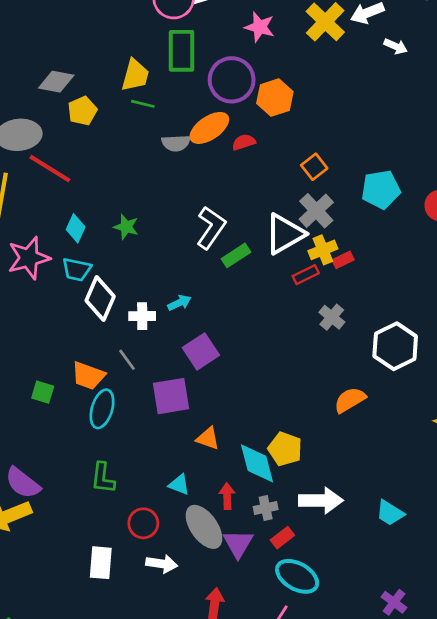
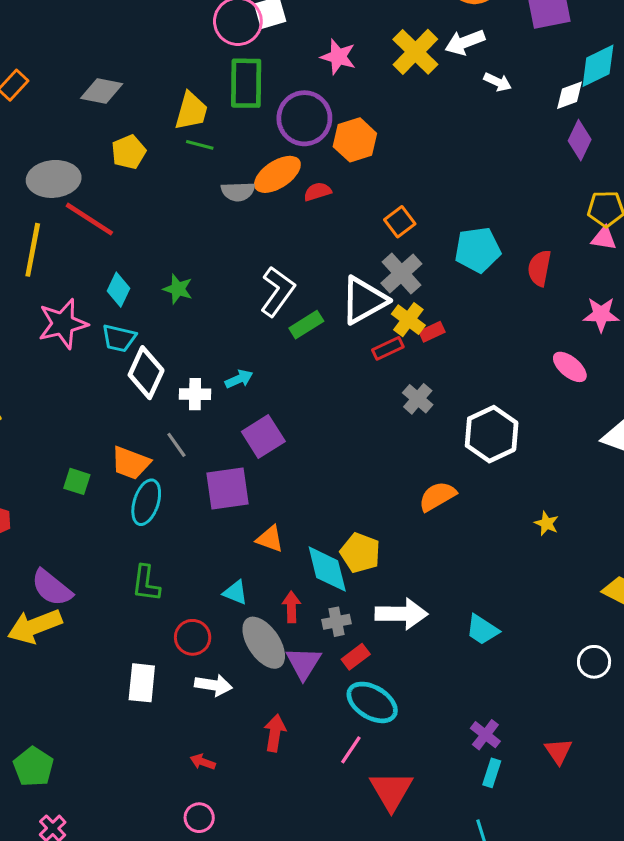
gray diamond: (56, 82) -> (102, 91), moved
yellow cross: (323, 250) -> (408, 320), turned -32

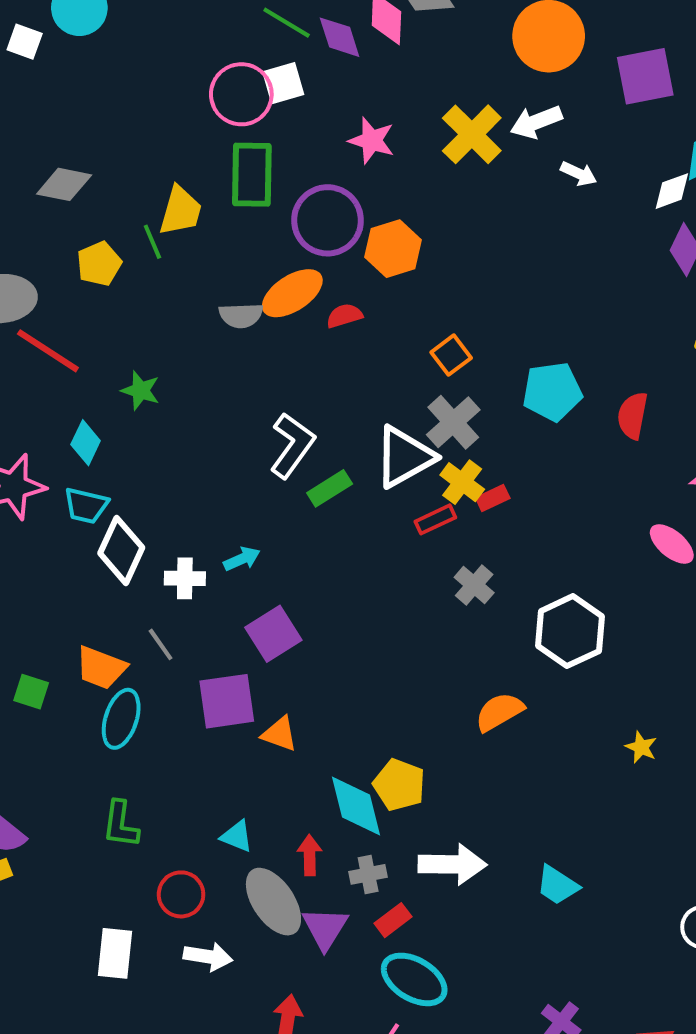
green line: (200, 145) -> (152, 242), moved, turned 52
green star: (178, 289) -> (141, 390), moved
orange triangle: (270, 539) -> (280, 734), moved

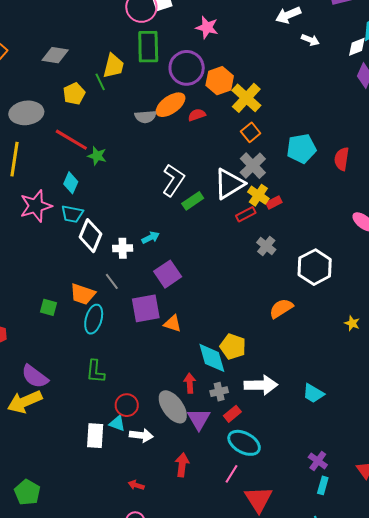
yellow cross: (472, 134) -> (246, 98), moved
red line: (48, 351) -> (71, 140), moved
cyan triangle: (237, 836) -> (117, 423), moved

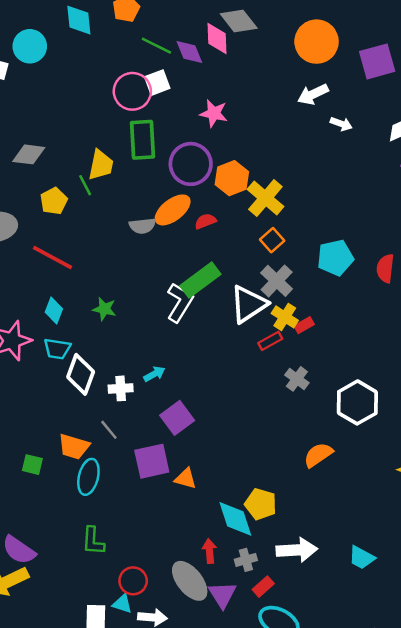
green star: (97, 156) -> (104, 309), moved
green rectangle: (193, 201) -> (200, 280), moved, size x1.5

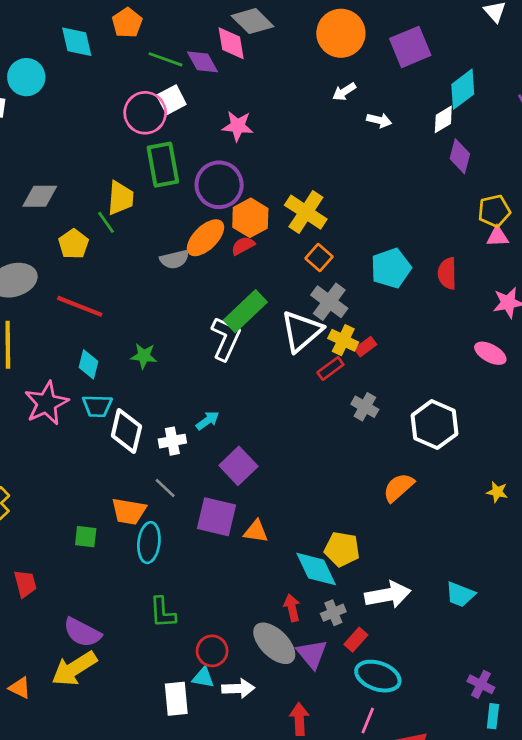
white arrow: (313, 94) -> (344, 92), size x0.7
orange hexagon: (232, 178) -> (250, 218), moved
purple square: (152, 461) -> (217, 517), turned 33

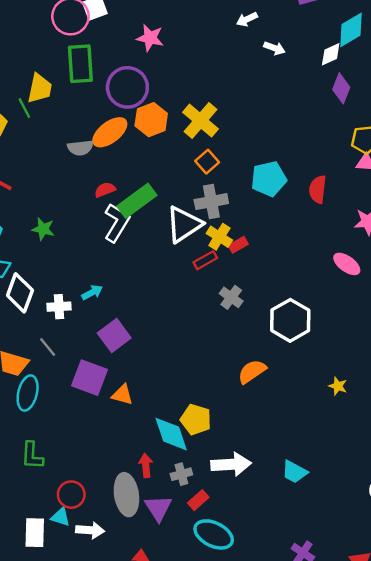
red semicircle: (243, 246) -> (105, 190), moved
gray cross: (329, 302) -> (211, 202), turned 36
gray ellipse: (274, 643) -> (126, 495), turned 30

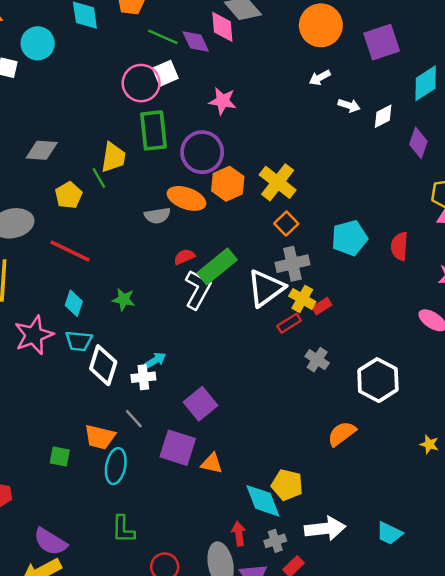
white diamond: (331, 54) -> (383, 116), moved
orange ellipse: (110, 132) -> (186, 198), turned 60
cyan arrow: (92, 292) -> (155, 360), moved

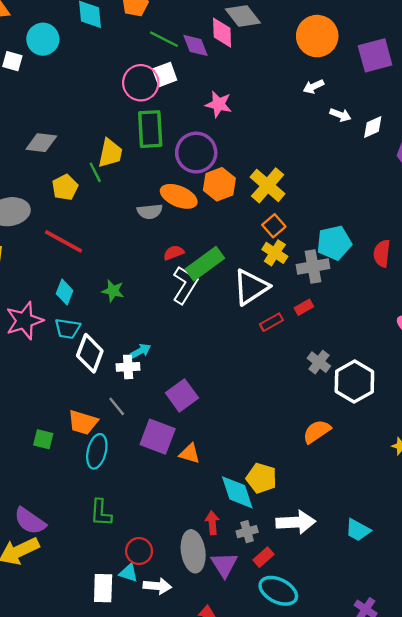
gray cross: (292, 264) -> (313, 267), moved
yellow cross: (302, 299) -> (275, 253), moved
gray cross: (317, 360) -> (319, 362), moved

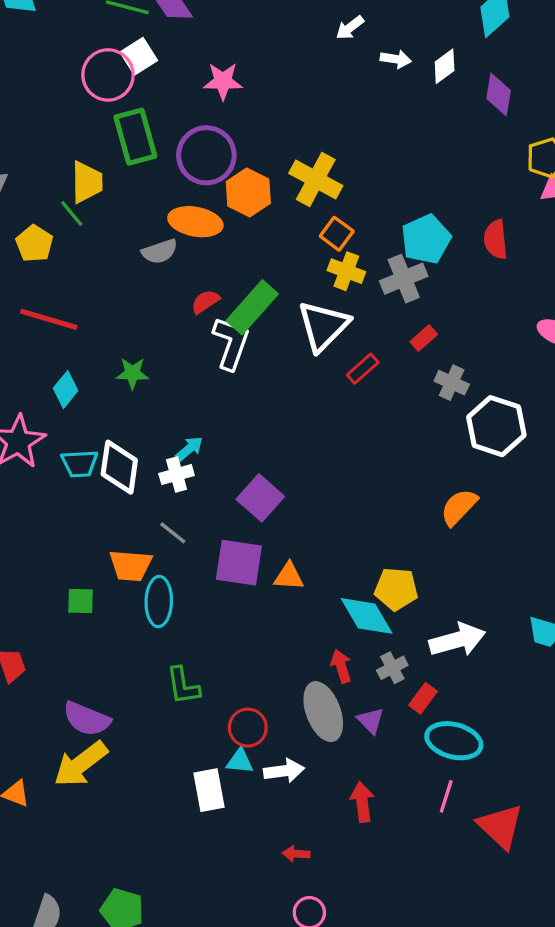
cyan diamond: (65, 292) -> (66, 389), turned 30
red rectangle: (304, 307) -> (424, 338), moved
cyan trapezoid: (68, 329) -> (80, 464), moved
gray cross: (319, 362) -> (452, 383), moved
purple triangle: (224, 565) -> (371, 721), size x0.7

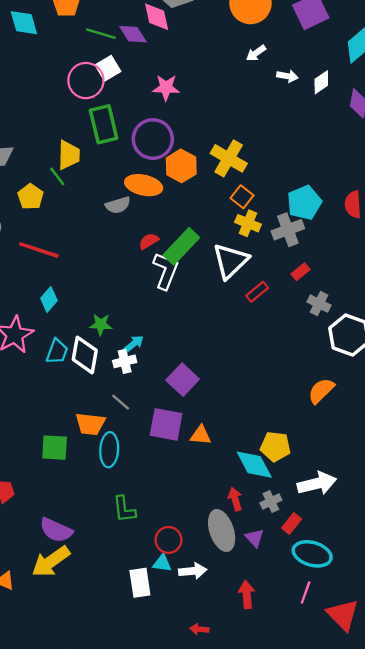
green star: (132, 373) -> (101, 324), moved
cyan trapezoid: (80, 464) -> (57, 352), turned -68
green square: (81, 601) -> (55, 448), size x1.4

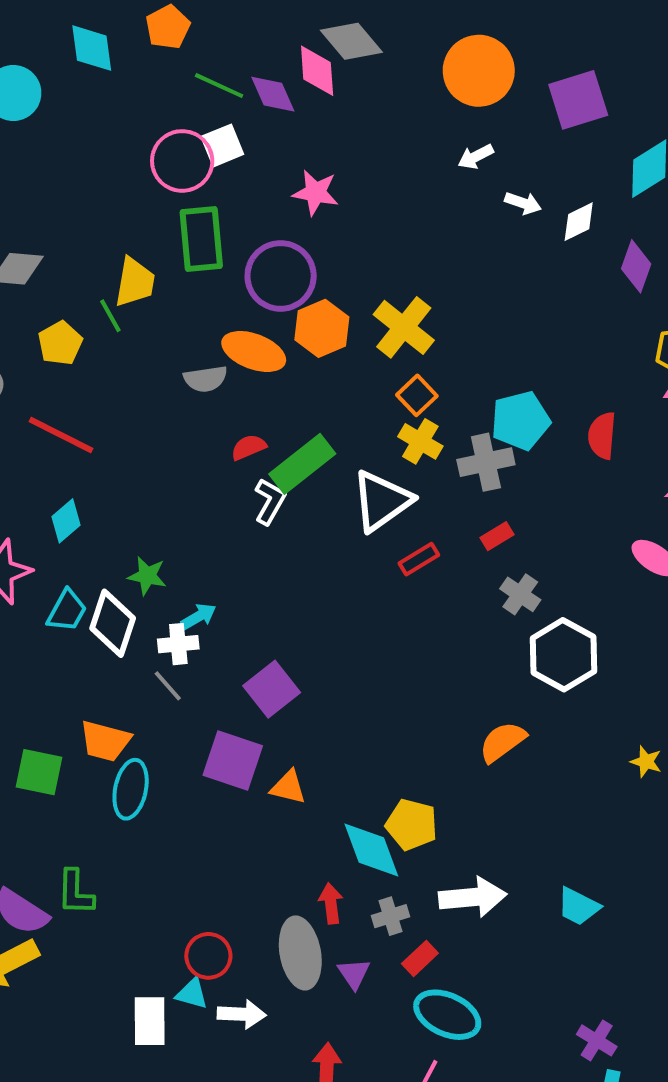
white L-shape: (166, 271) -> (270, 501), size x0.7
gray line: (121, 402) -> (168, 686), moved
green L-shape: (124, 509) -> (75, 892), moved

